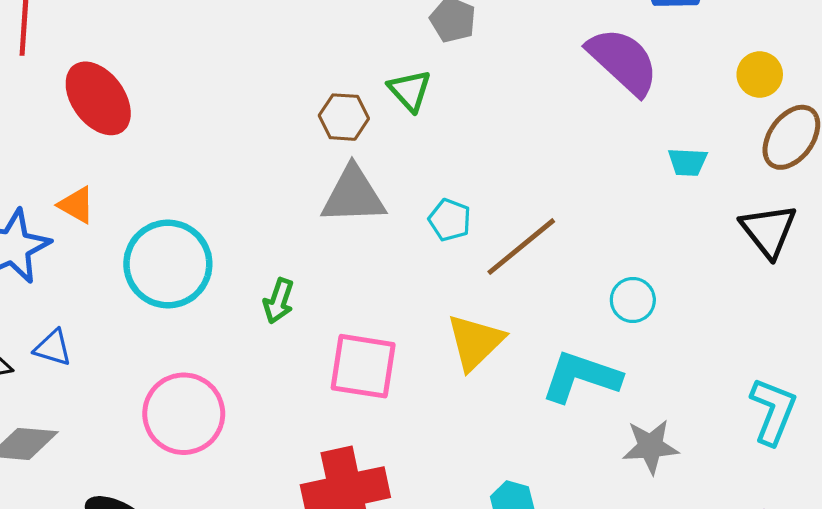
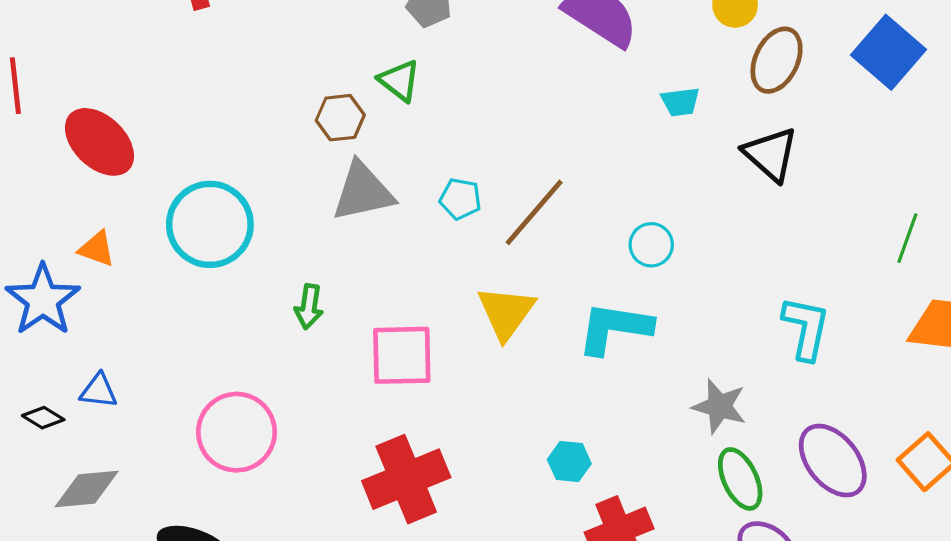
cyan circle: (168, 264) -> (210, 224), moved
gray star: (650, 446) -> (719, 406), moved, turned 30

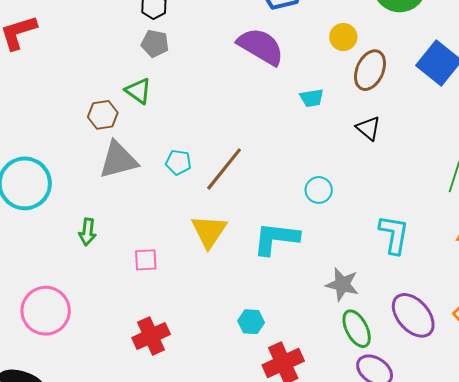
black triangle: (771, 154) -> (368, 128), size x0.7
cyan circle: (651, 245) -> (319, 190), moved
pink square: (402, 355) -> (146, 260), size x0.6
red cross: (406, 479) -> (151, 336), size x0.7

